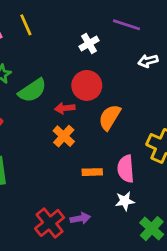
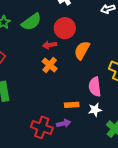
green semicircle: (32, 90) -> (31, 22), moved
orange rectangle: (92, 172) -> (72, 105), moved
red cross: (50, 223) -> (42, 127), turned -30

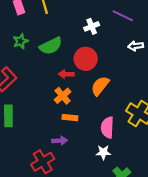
orange rectangle: (72, 105) -> (70, 118), moved
purple arrow: (64, 123) -> (60, 141), moved
red cross: (42, 127) -> (43, 162), turned 30

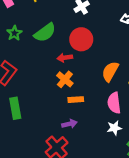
orange semicircle: (100, 86) -> (110, 72), moved

